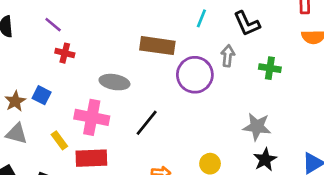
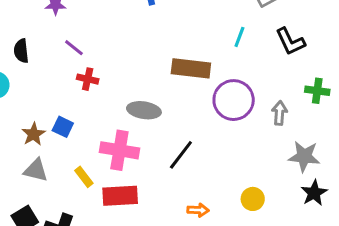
gray arrow: (228, 56) -> (280, 113), moved

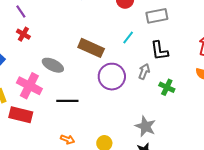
gray arrow: (280, 113) -> (144, 71), moved
black line: (181, 155) -> (67, 101), turned 35

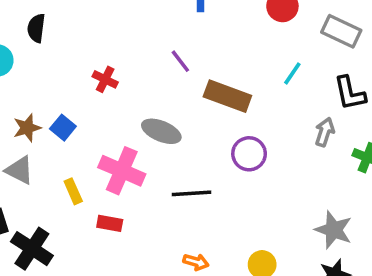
purple line: (21, 11) -> (180, 61), moved
gray rectangle: (157, 16) -> (341, 31), turned 40
purple circle: (112, 77) -> (249, 154), moved, size x0.7
red rectangle: (21, 115) -> (110, 223), size x0.6

